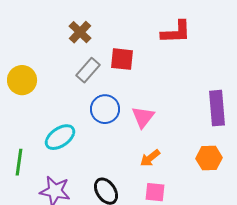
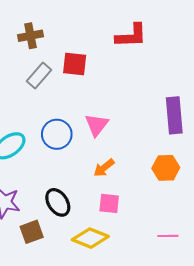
brown cross: (80, 32) -> (31, 36), turned 35
blue circle: (105, 109) -> (57, 134), moved

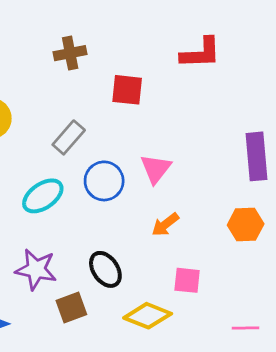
gray rectangle: (39, 76) -> (69, 137), moved
pink square: (109, 203) -> (187, 280), moved
pink line: (168, 236) -> (246, 328), moved

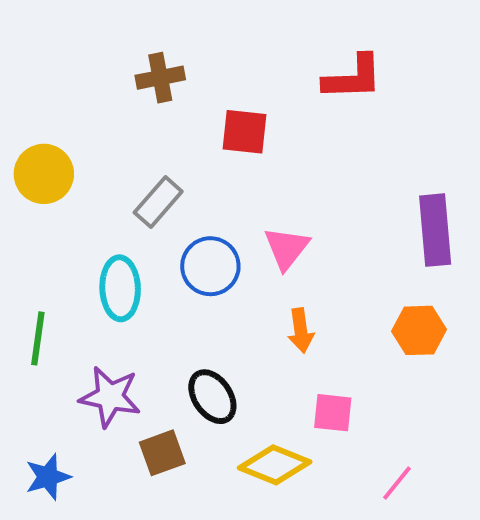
cyan ellipse: (43, 196) -> (120, 288), turned -57
orange arrow: (165, 225) -> (301, 330), turned -60
pink line: (246, 328) -> (397, 483), moved, turned -50

